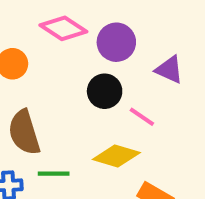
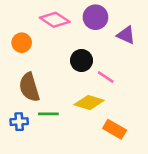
purple circle: (116, 42) -> (95, 17), moved
purple triangle: (169, 70) -> (126, 35), moved

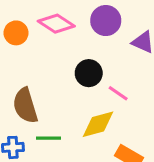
orange circle: (22, 43) -> (16, 33), moved
yellow diamond: (89, 102) -> (98, 124), turned -32

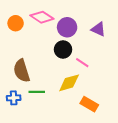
purple circle: (106, 21) -> (67, 27), moved

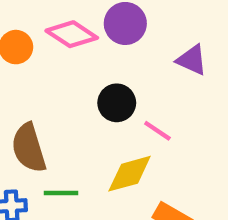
purple circle: (67, 27) -> (125, 23), moved

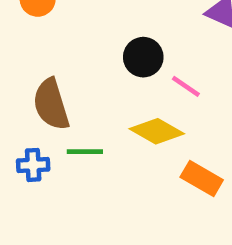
yellow diamond: (130, 174) -> (157, 131), turned 45

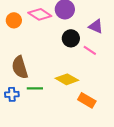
black circle: (143, 57) -> (71, 38), moved
pink line: (186, 86) -> (90, 50), moved

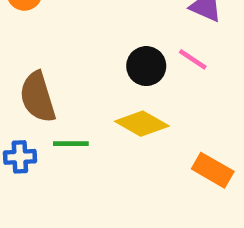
black circle: (71, 38) -> (146, 66), moved
orange rectangle: (87, 100) -> (213, 170), moved

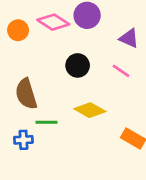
black circle: (146, 66) -> (78, 65), moved
blue cross: (20, 157) -> (23, 140), moved

